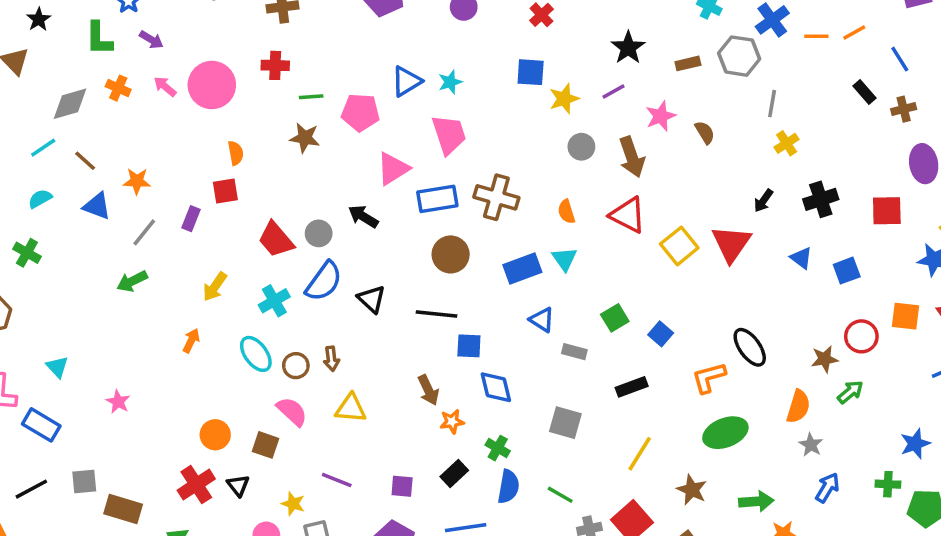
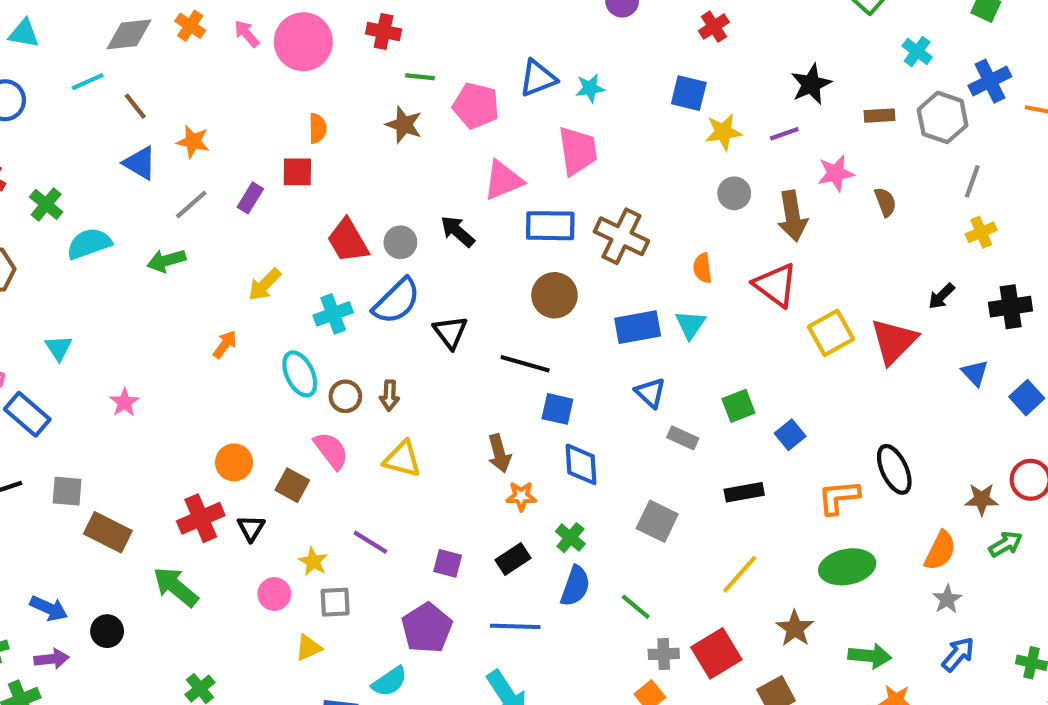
cyan semicircle: (40, 199) -> (89, 244), moved, size x1.5
blue square: (847, 271) -> (1027, 398), turned -32

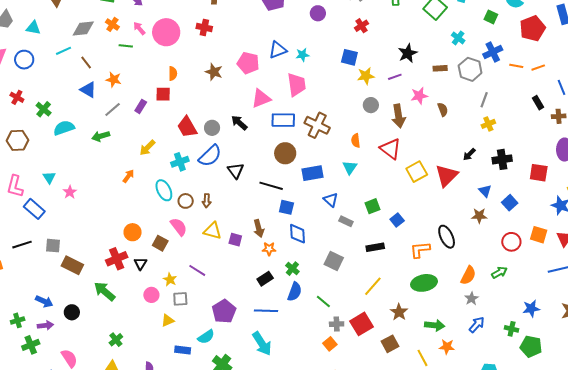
green line: (420, 77) -> (126, 46), moved
blue rectangle: (638, 327) -> (313, 173), moved
pink star: (124, 402) -> (70, 192), moved
brown star: (982, 499) -> (479, 216), moved
purple square: (448, 563) -> (235, 240), moved

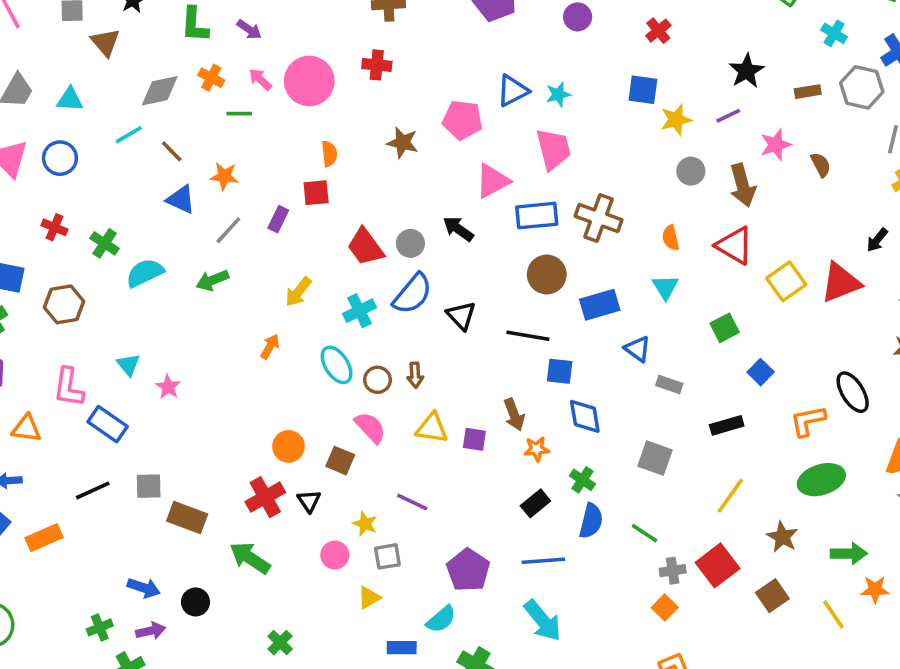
red triangle: (447, 176) -> (841, 283), turned 30
green square: (373, 206) -> (725, 328), moved

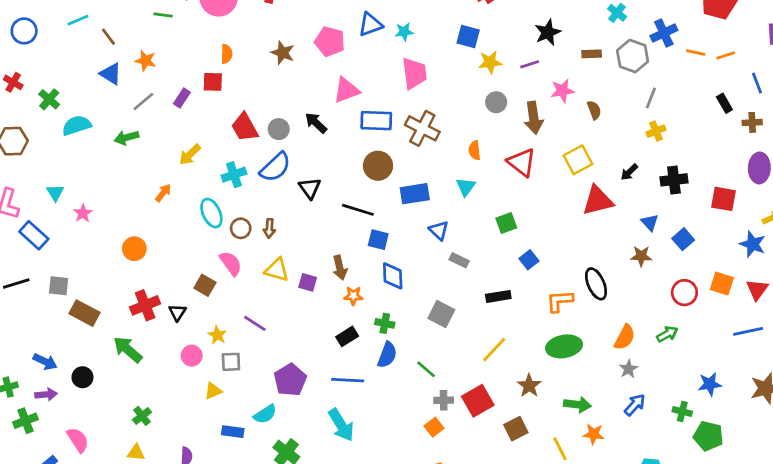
pink trapezoid: (553, 149) -> (414, 73), moved
yellow square: (786, 281) -> (578, 160), moved
orange circle: (288, 446) -> (134, 249), moved
green cross: (582, 480) -> (385, 323), turned -30

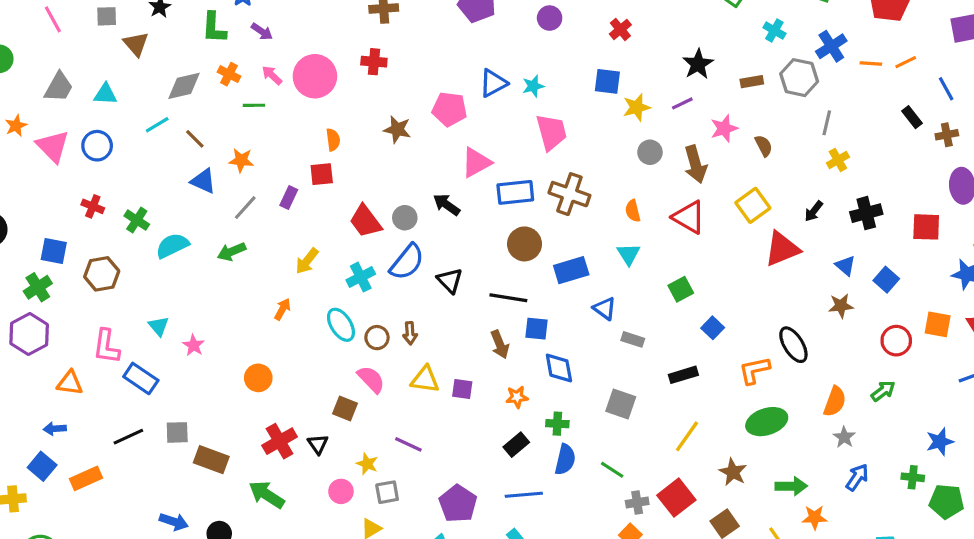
brown arrow: (340, 268) -> (500, 344), moved

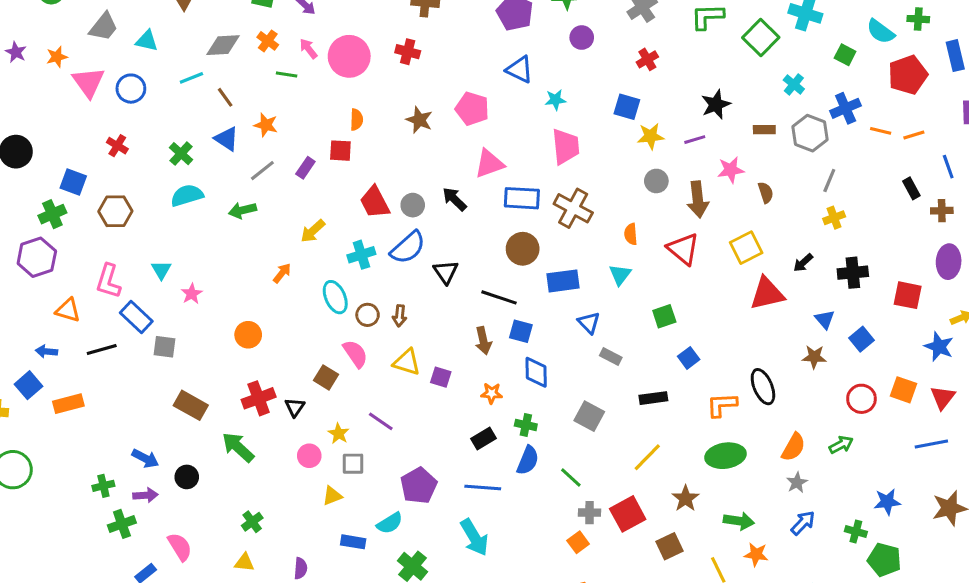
blue triangle: (493, 83) -> (520, 69), moved, turned 44
green cross: (137, 220) -> (181, 154), moved
gray square: (177, 432) -> (165, 347), moved
black line: (128, 437) -> (102, 349), moved

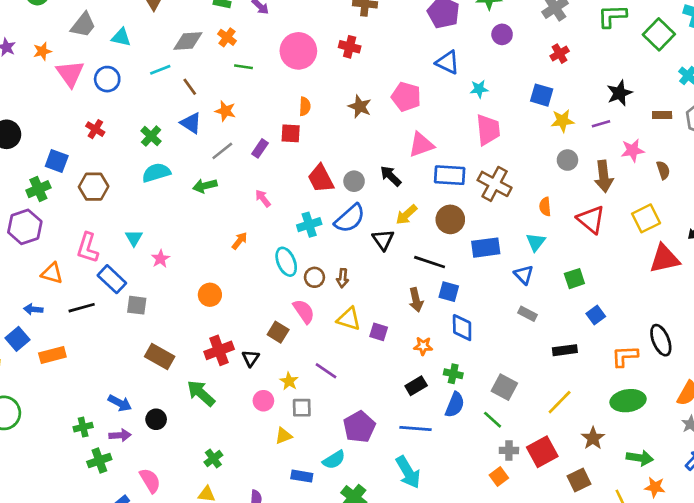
pink arrow: (308, 49) -> (263, 198), moved
yellow arrow: (313, 231) -> (406, 215), moved
blue triangle: (589, 323) -> (524, 275), moved
gray square: (589, 416) -> (504, 387), moved

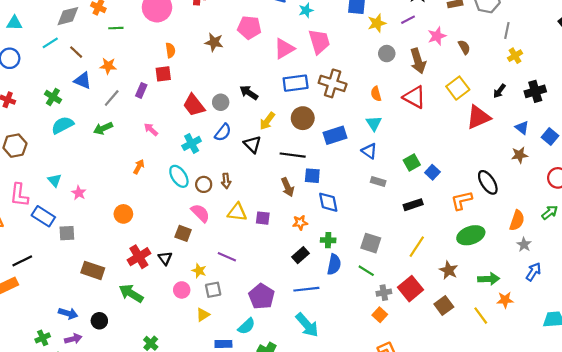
pink triangle: (421, 145) -> (284, 49), moved
blue semicircle: (350, 218) -> (223, 132), size x0.7
green square: (574, 279) -> (412, 163), moved
black line: (82, 308) -> (22, 261), moved

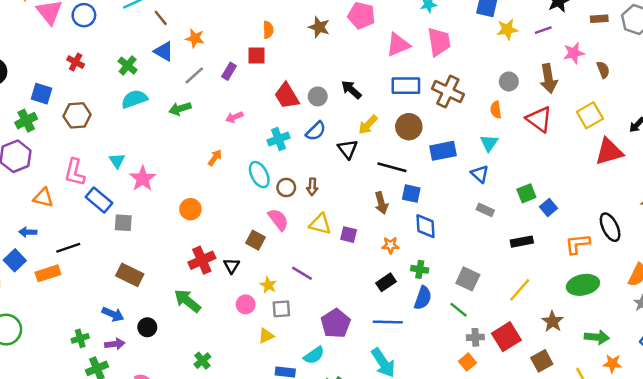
gray circle: (387, 54) -> (509, 82), moved
pink arrow: (151, 129) -> (234, 117), turned -72
pink star: (79, 193) -> (143, 179), size x1.5
brown rectangle: (93, 270) -> (130, 275), moved

